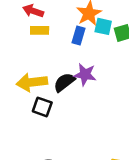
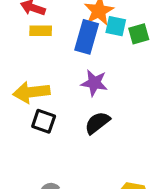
blue rectangle: (79, 36) -> (87, 37), size x1.5
black semicircle: (64, 82) -> (97, 123), moved

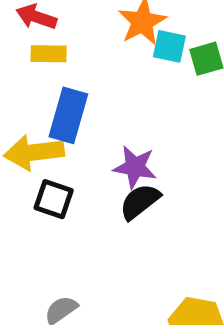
blue rectangle: (87, 37) -> (68, 115), moved
purple star: (94, 83) -> (135, 167), moved

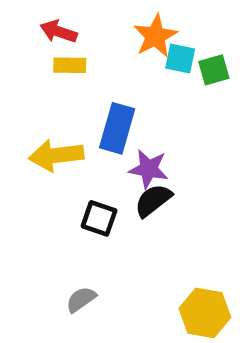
blue rectangle: (68, 115) -> (117, 128), moved
black square: (54, 199) -> (99, 218), moved

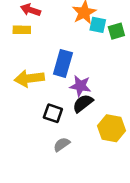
yellow rectangle: (70, 65) -> (22, 30), moved
gray semicircle: (81, 299) -> (62, 144), moved
yellow hexagon: (205, 313) -> (111, 128), moved

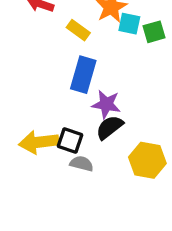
yellow rectangle: (22, 30) -> (78, 30), moved, turned 35
yellow arrow: (29, 78) -> (39, 142), moved
gray semicircle: (62, 144) -> (82, 164), moved, turned 49

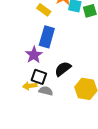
purple star: (106, 104) -> (34, 55), moved, turned 30
yellow arrow: (39, 142) -> (30, 86), moved, size x0.6

